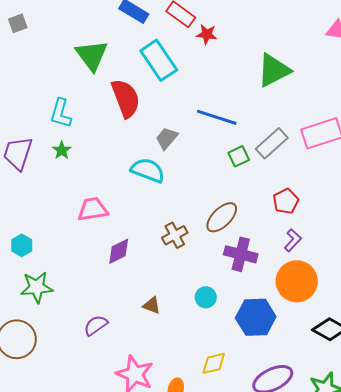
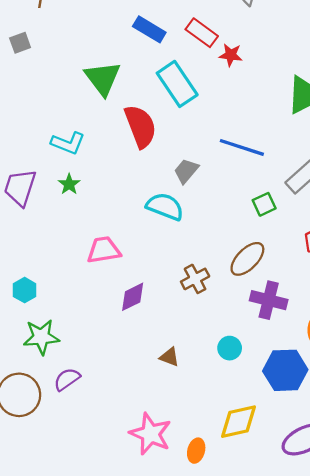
cyan L-shape: (61, 113) -> (68, 143), turned -84
green square: (239, 156) -> (264, 204), moved
purple semicircle: (96, 325) -> (67, 379), moved
yellow diamond: (214, 363) -> (239, 422), size x1.4

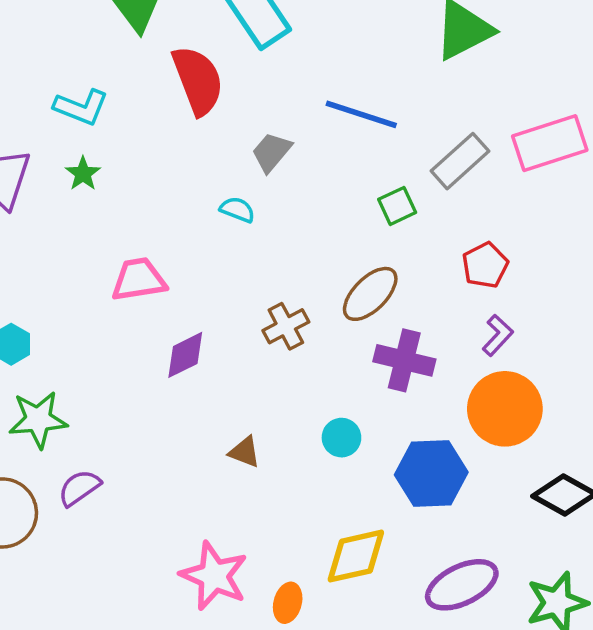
cyan semicircle: (165, 207) -> (237, 210), size x0.6

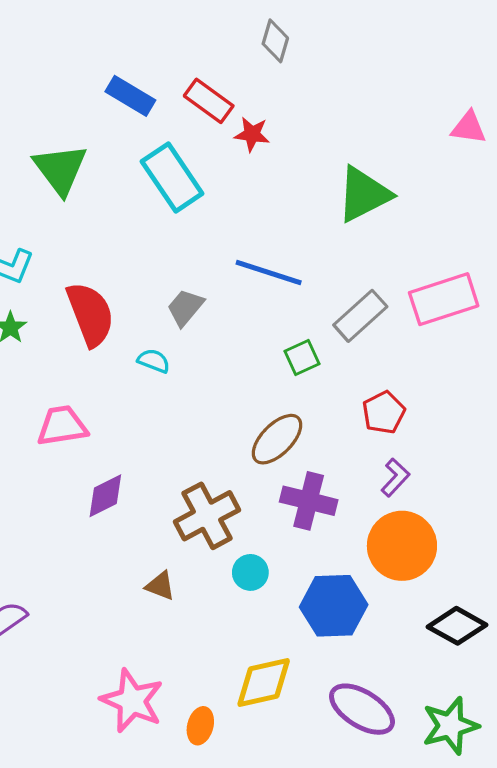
red semicircle: (198, 80) -> (90, 314), moved
brown cross: (286, 326) -> (207, 516), moved, size x1.5
purple ellipse: (462, 585) -> (362, 709), turned 58

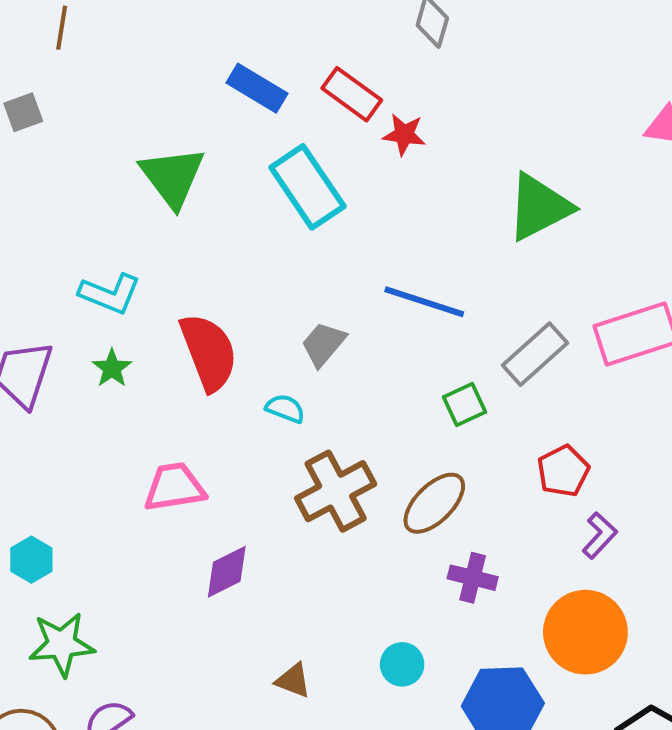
purple L-shape: (395, 477) -> (600, 535), moved
purple cross: (309, 501) -> (473, 578), size x0.7
brown cross: (207, 516) -> (336, 491), moved

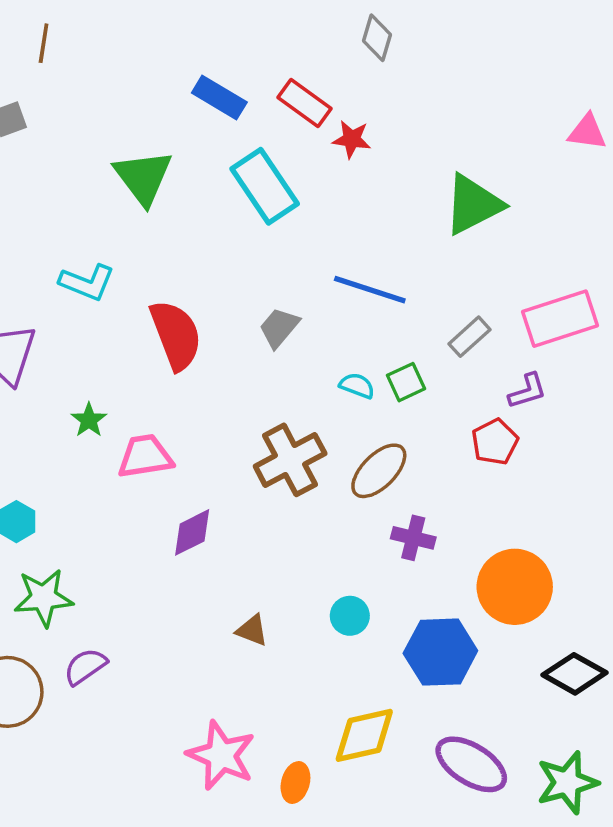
gray rectangle: (535, 354) -> (469, 337), size x0.7
green star: (112, 368) -> (89, 420), moved
cyan semicircle: (285, 408) -> (357, 386), moved
purple L-shape: (600, 535) -> (527, 391), moved, turned 30

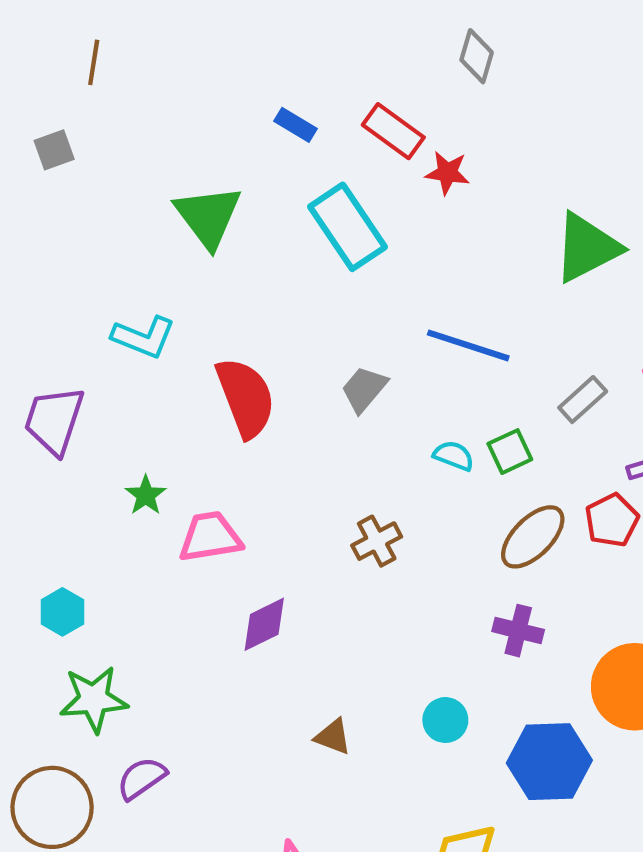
blue rectangle: (219, 98) -> (296, 125), size x0.7
brown cross: (290, 460) -> (377, 541), size x0.6
brown ellipse: (379, 471) -> (533, 537), moved

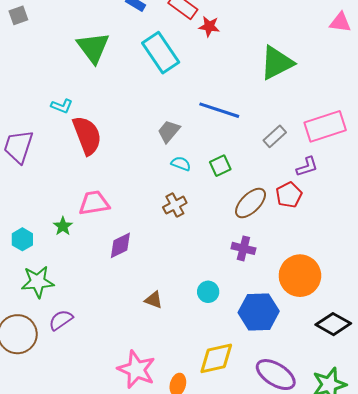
cyan L-shape: (144, 337) -> (62, 106), size x0.7
red semicircle: (246, 397) -> (87, 135), moved
green square: (510, 452) -> (220, 166), moved
cyan semicircle: (454, 456) -> (181, 164), moved
green star: (146, 495) -> (63, 226), moved

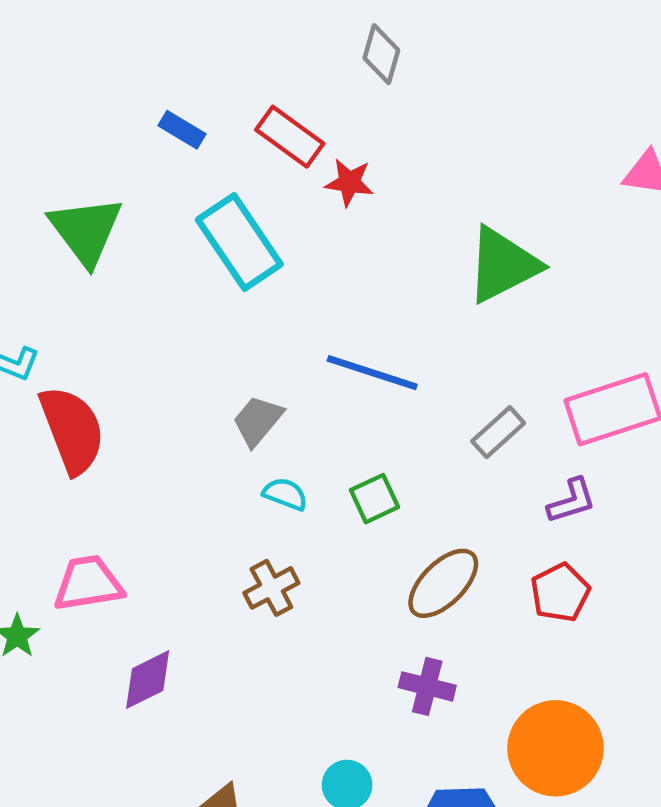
red pentagon: (289, 195) -> (560, 593), moved

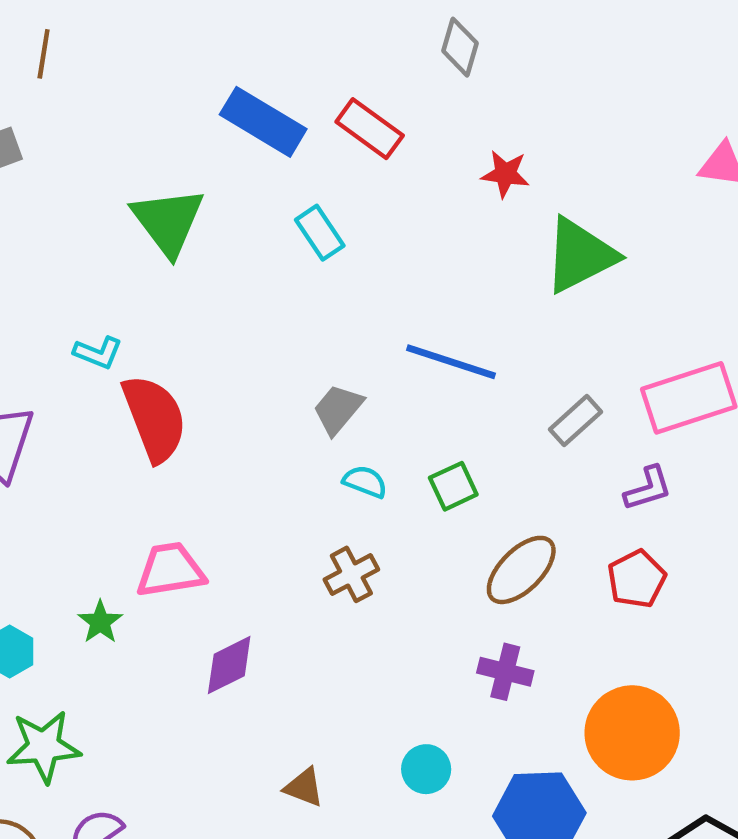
blue rectangle: (182, 130) -> (263, 122), size x1.8
red star: (349, 182) -> (505, 174), moved
cyan rectangle: (239, 242) -> (320, 233), size x0.6

